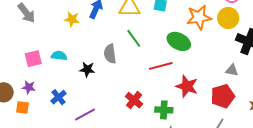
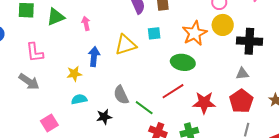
green line: (134, 38) -> (144, 108), moved
cyan semicircle: (59, 56) -> (79, 99), moved

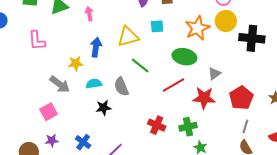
gray triangle: (242, 74) -> (214, 74), moved, turned -32
gray arrow: (29, 82) -> (60, 84), moved
cyan semicircle: (79, 99) -> (94, 84), moved
green line: (144, 108) -> (140, 65), moved

